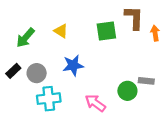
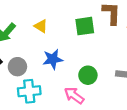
green circle: (127, 91) -> (88, 75), moved

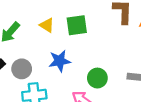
green square: (85, 26) -> (77, 25), moved

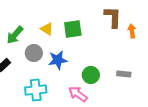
gray circle: (22, 69) -> (34, 53), moved

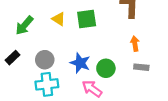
orange arrow: (132, 31) -> (135, 44), moved
gray circle: (34, 53) -> (45, 60), moved
blue star: (58, 60) -> (80, 63), moved, turned 30

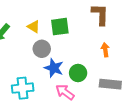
gray circle: (45, 60) -> (42, 49), moved
gray rectangle: (141, 67) -> (110, 84), moved, size x1.5

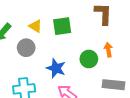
gray circle: (42, 49) -> (26, 48), moved
green circle: (78, 73) -> (89, 59), moved

